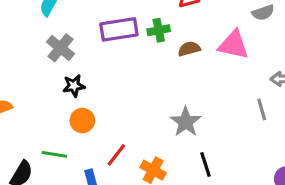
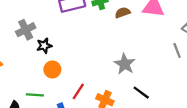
gray cross: (60, 48) -> (26, 30), moved, turned 30
black line: (205, 164) -> (141, 93), turned -30

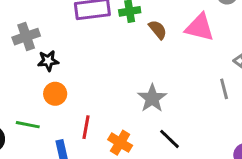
brown semicircle: (123, 13) -> (158, 30), turned 64
red line: (78, 91) -> (86, 127), turned -30

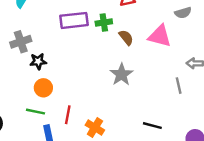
gray star: (152, 98) -> (122, 74), moved
green line: (28, 125) -> (36, 112), moved
black line: (169, 139) -> (152, 126), moved, turned -30

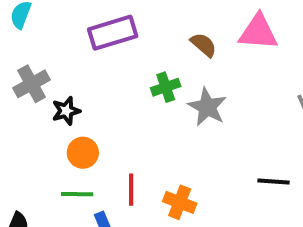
green cross: (104, 22) -> (166, 87), moved

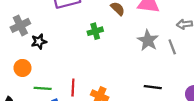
gray star: (207, 107) -> (148, 40), moved
orange circle: (83, 153) -> (22, 68), moved

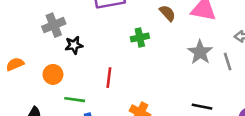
red line: (73, 88) -> (109, 78), moved

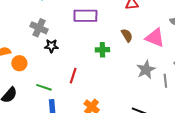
gray cross: (54, 25) -> (39, 28), turned 36
orange circle: (53, 74) -> (19, 63), moved

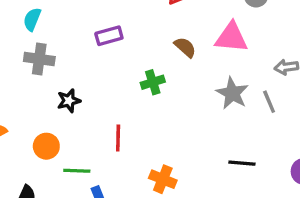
purple rectangle: (85, 16) -> (109, 36), size x0.7
gray cross: (39, 28) -> (39, 59), moved
orange circle: (19, 63) -> (46, 146), moved

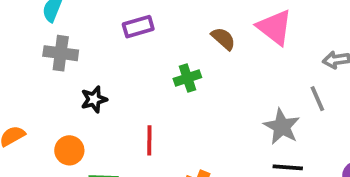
pink triangle: (231, 37) -> (275, 27), turned 33
gray star: (232, 93) -> (282, 127), moved

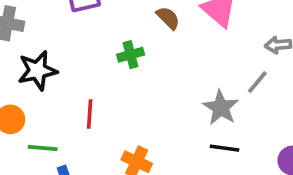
black star: (94, 99) -> (37, 71), size x1.5
gray line: (317, 99) -> (257, 82), turned 60

